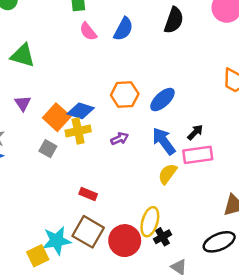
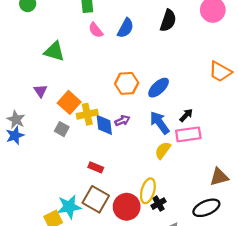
green triangle: (23, 55) -> (54, 51), moved
blue diamond: (81, 111) -> (104, 125), moved, turned 65

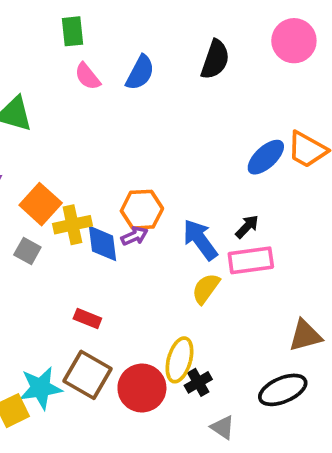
orange hexagon: (127, 83) -> (142, 210), moved
blue ellipse: (159, 88) -> (266, 157), moved

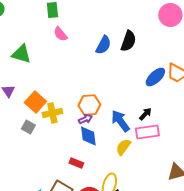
black semicircle: (215, 59) -> (128, 41), moved
blue semicircle: (140, 73) -> (103, 45), moved
blue diamond: (103, 243) -> (88, 136), moved
red rectangle: (87, 319) -> (76, 163), moved

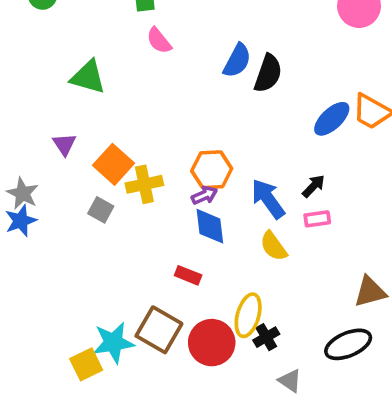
black semicircle: (128, 41) -> (268, 73), moved
pink rectangle: (147, 132) -> (317, 219), size x0.6
yellow semicircle: (123, 147) -> (274, 246), turned -72

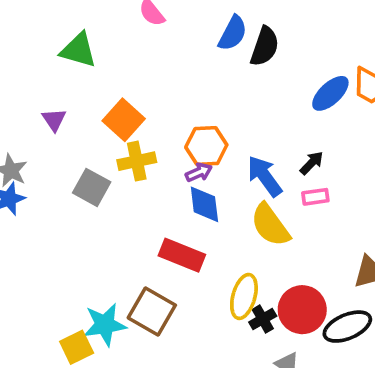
orange square: (113, 164) -> (124, 120), moved
gray square: (101, 210) -> (92, 187), size x1.4
yellow semicircle: (274, 246) -> (270, 225), size x1.4
red rectangle: (188, 275) -> (182, 255), size x1.6
red circle: (212, 343) -> (302, 310), moved

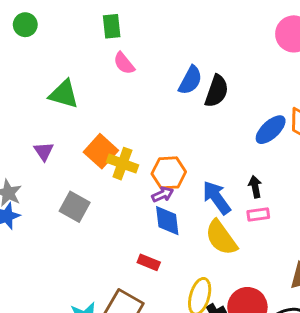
yellow cross: (137, 161) -> (122, 164), moved, turned 32
black arrow: (312, 163) -> (255, 187), turned -55
red rectangle: (182, 255) -> (149, 262), size x0.6

